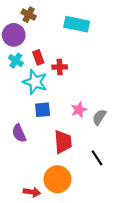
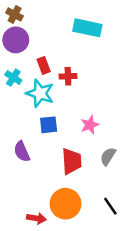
brown cross: (29, 15) -> (15, 14), moved
cyan cross: (16, 61) -> (13, 78), moved
gray semicircle: (99, 117) -> (108, 156), moved
black line: (97, 158) -> (110, 206), moved

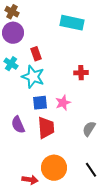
red cross: (68, 76) -> (81, 73), moved
pink star: (90, 125) -> (63, 103), moved
red trapezoid: (72, 161) -> (46, 128), moved

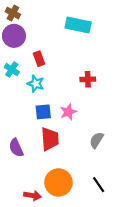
cyan star: (33, 77) -> (36, 84), size x0.7
purple semicircle: (18, 125) -> (16, 148), moved

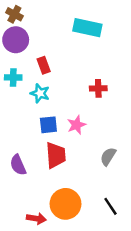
cyan cross: (12, 70) -> (13, 77), turned -32

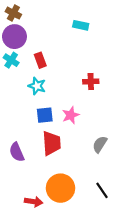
cyan rectangle: (87, 28) -> (81, 25), size x0.6
cyan cross: (13, 77) -> (11, 60), moved, turned 32

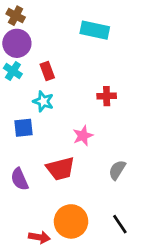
cyan rectangle: (81, 25) -> (95, 30), size x1.5
blue square: (45, 115) -> (24, 128), moved
red trapezoid: (52, 143) -> (60, 169), turned 80

